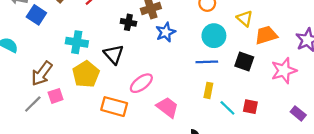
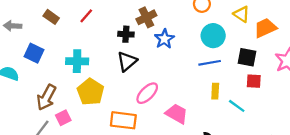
blue square: (36, 15) -> (34, 53), moved
black triangle: (114, 54) -> (127, 61), moved, turned 40
red square: (250, 107) -> (254, 81), moved

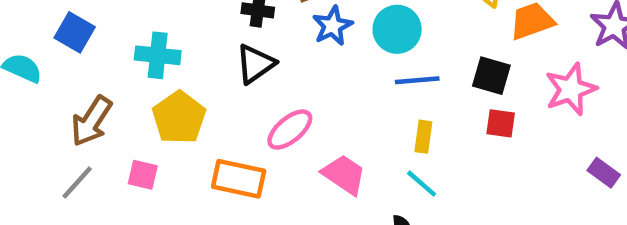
cyan circle: (213, 36) -> (397, 29), moved
cyan line: (237, 106) -> (422, 184), moved
pink square: (63, 118) -> (143, 175), moved, turned 35

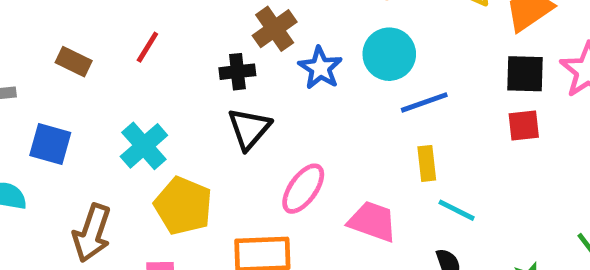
cyan cross: (158, 55) -> (144, 146), turned -33
black square: (491, 76) -> (525, 74), moved
yellow rectangle: (423, 137) -> (427, 163), moved

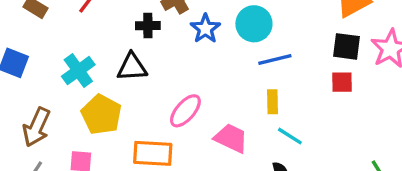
black triangle: (249, 129) -> (132, 67), moved, turned 40

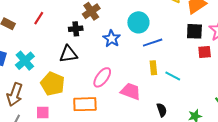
blue star: (205, 29) -> (112, 39), moved
cyan cross: (78, 71) -> (25, 61), moved
red square: (342, 82) -> (205, 52), moved
cyan line: (290, 136) -> (173, 76), moved

